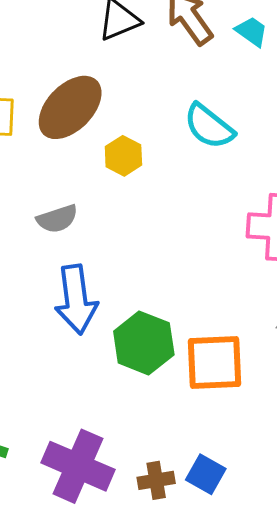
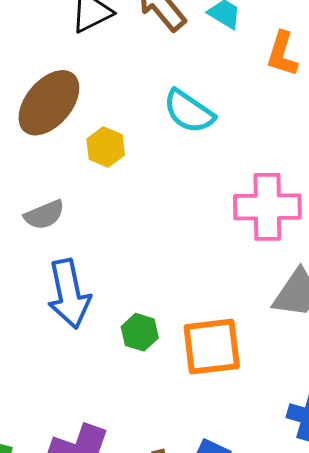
green hexagon: (144, 343) -> (140, 332), size x0.6

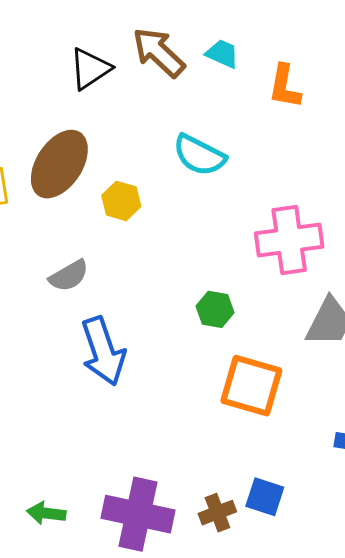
green hexagon: (140, 332) -> (215, 309), moved
orange square: (212, 347) -> (251, 386), turned 30

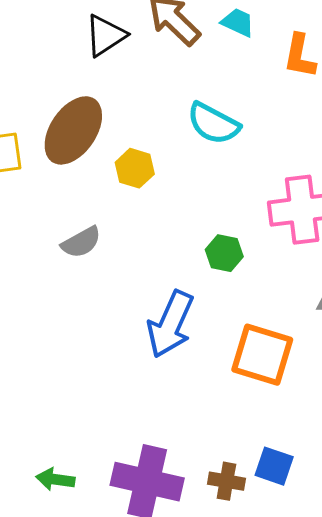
green hexagon: (215, 309) -> (224, 253), moved
blue arrow: (103, 351) -> (170, 324), moved, turned 42
brown cross: (217, 513) -> (226, 481), turned 30

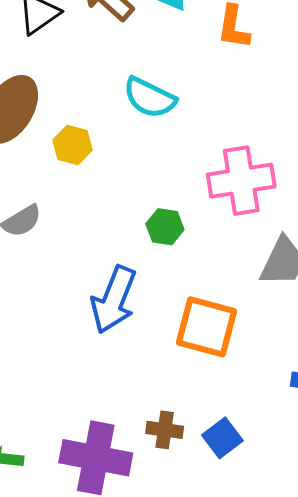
blue square: (274, 466) -> (222, 438), turned 36
brown cross: (226, 481) -> (165, 430), moved

